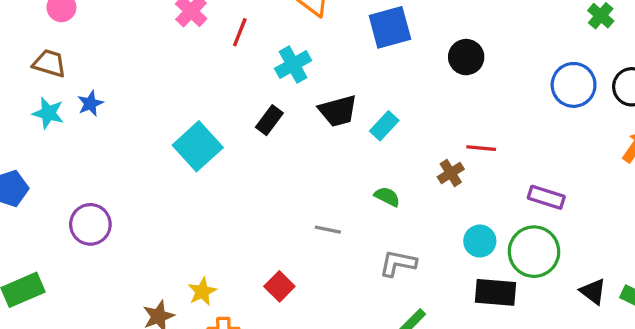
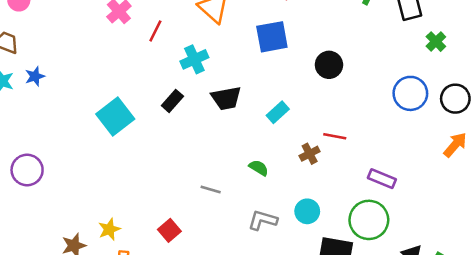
cyan rectangle: (384, 126) -> (278, 112), moved
cyan circle: (480, 241) -> (307, 211), moved

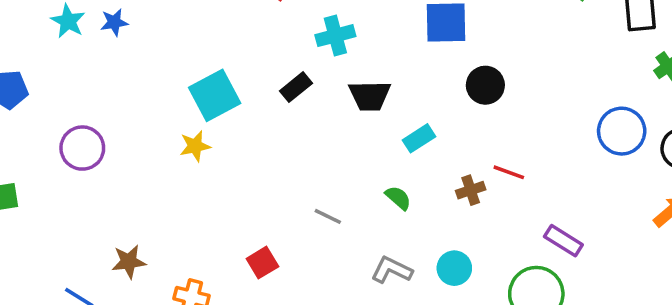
black circle: (329, 65) -> (485, 85), moved
cyan rectangle: (278, 112) -> (419, 138), moved
yellow star: (109, 229) -> (195, 146), moved

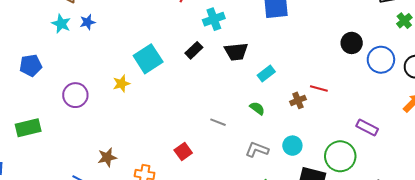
black circle: (485, 85) -> (352, 43), moved
yellow star: (195, 146) -> (121, 84), moved
purple rectangle: (563, 241) -> (367, 128), moved

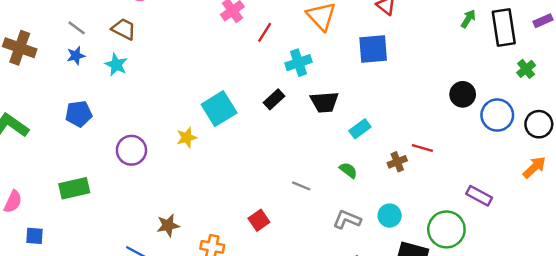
blue star: (88, 22) -> (76, 56), moved

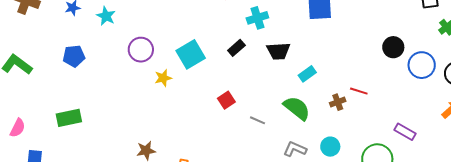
purple circle: (131, 150) -> (141, 50), moved
green semicircle: (348, 170) -> (297, 108), size x1.8
red square: (259, 220) -> (226, 100), moved

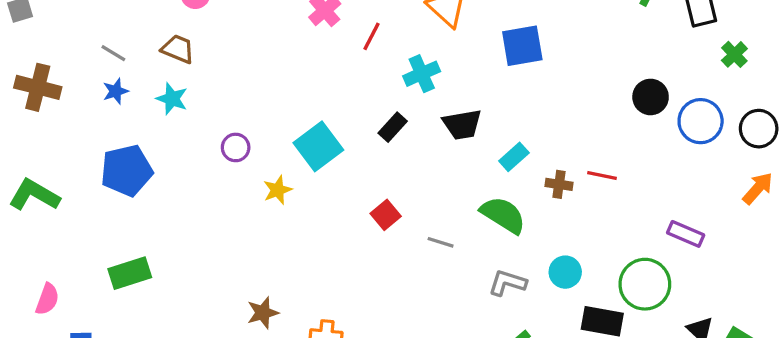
purple circle: (141, 50) -> (236, 147), size x0.7
blue pentagon: (74, 56) -> (127, 171), size x1.4
brown cross: (338, 102) -> (559, 184), moved, turned 35

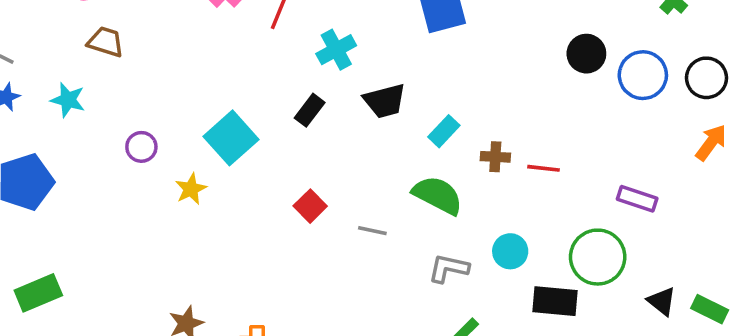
brown trapezoid: (178, 49) -> (106, 42), moved
red line: (602, 175) -> (544, 168), moved

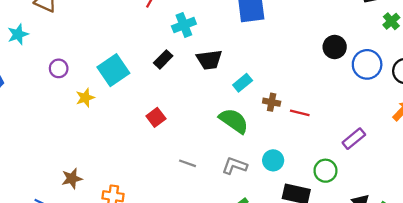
cyan star: (68, 100) -> (18, 34), turned 30
purple rectangle: (637, 199) -> (354, 139), turned -65
gray line: (372, 231) -> (187, 163), moved
green circle: (598, 257) -> (325, 171), size x0.7

